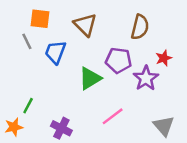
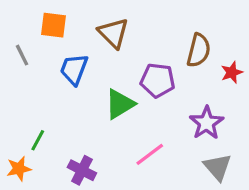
brown semicircle: (140, 27) -> (199, 50), moved
gray line: (27, 41) -> (22, 55), moved
red star: (164, 58) -> (232, 72), moved
purple star: (146, 78) -> (207, 123), moved

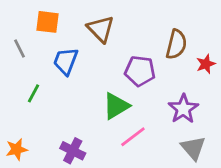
green triangle: (120, 104) -> (116, 106), moved
green line: (38, 140) -> (33, 93), moved

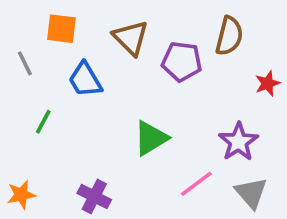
brown semicircle: (176, 44) -> (229, 36), moved
blue trapezoid: (66, 61) -> (85, 80), turned -52
purple pentagon: (140, 71) -> (182, 62), moved
pink line: (133, 137) -> (196, 184), moved

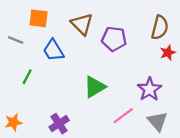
brown semicircle: (229, 36) -> (160, 27), moved
gray line: (25, 63) -> (16, 40), turned -42
purple cross: (94, 197) -> (59, 124), turned 30

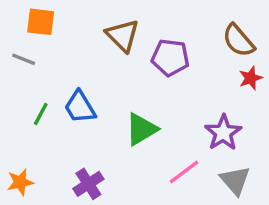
orange square: (39, 18) -> (41, 22), moved
brown semicircle: (160, 27) -> (239, 41), turned 125
blue trapezoid: (53, 50) -> (80, 107), moved

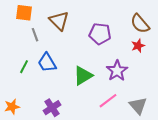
brown triangle: (123, 35) -> (59, 21), moved
gray line: (24, 59) -> (35, 35), moved, turned 48
red star: (250, 78) -> (138, 46), moved
purple star: (223, 133) -> (117, 71), moved

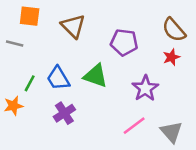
gray line: (35, 35) -> (15, 44), moved, turned -56
green triangle: (83, 76) -> (96, 76), moved, turned 50
orange star: (12, 107) -> (13, 106), moved
purple cross: (52, 108) -> (64, 113), moved

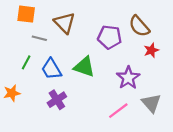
brown semicircle: (174, 30) -> (139, 26), moved
gray line: (15, 44) -> (39, 38), moved
green line: (30, 83) -> (26, 62), moved
gray triangle: (171, 132) -> (151, 103), moved

